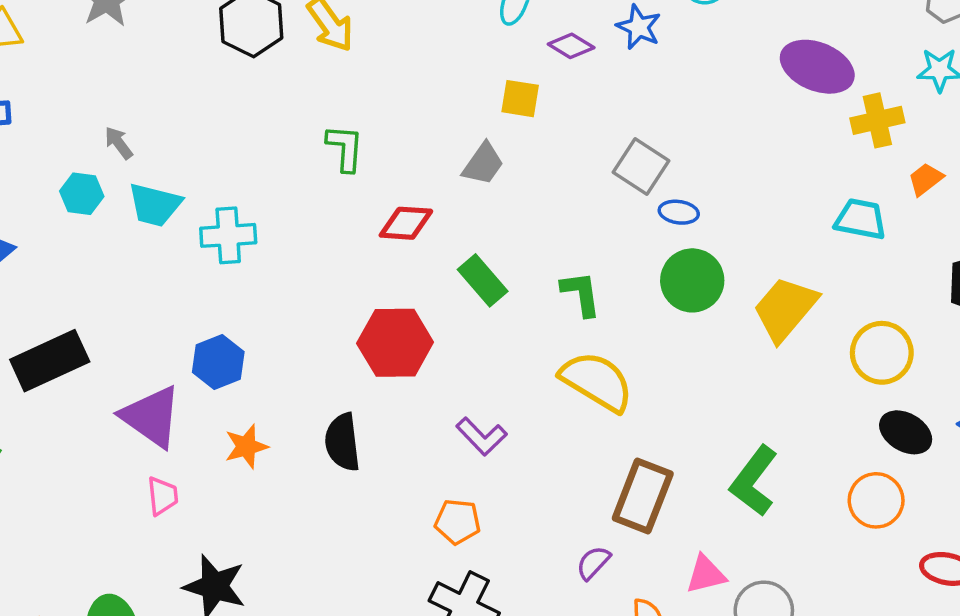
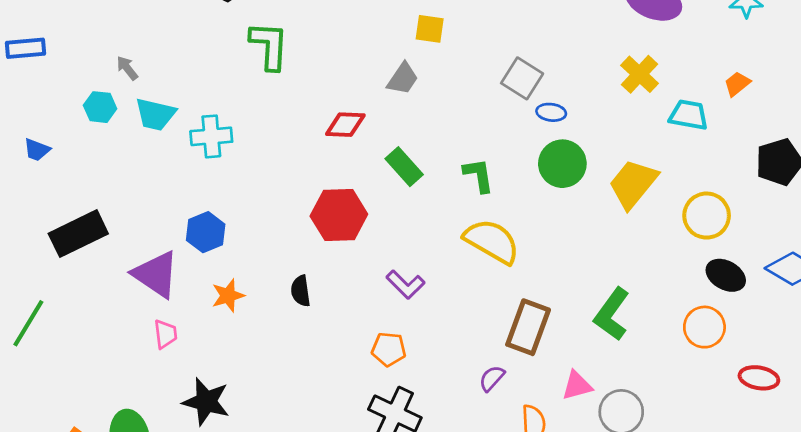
yellow cross: (877, 120) -> (640, 74), moved, turned -33
green L-shape: (345, 148) -> (269, 46), moved, size x1.4
black semicircle: (342, 442) -> (301, 291), size x0.7

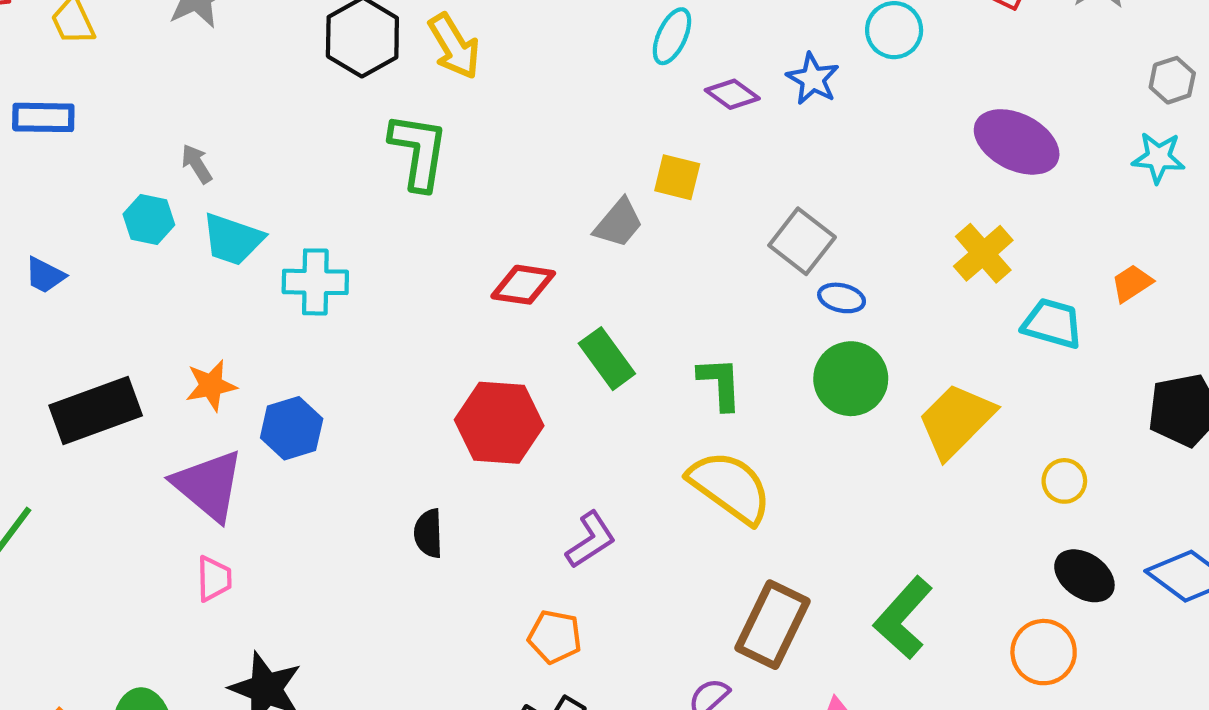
yellow square: (430, 29) -> (677, 177), moved
yellow circle: (707, 216) -> (1064, 481), size x0.6
purple L-shape: (405, 284) -> (591, 540), turned -84
orange star: (228, 296) -> (211, 386), moved

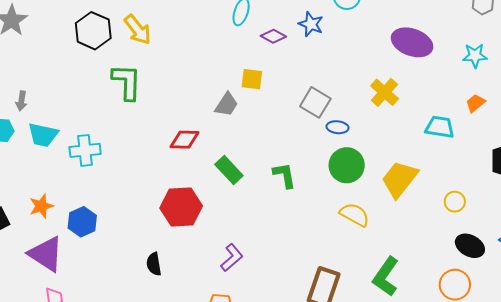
cyan star: (1158, 158) -> (475, 56), moved
gray arrow: (197, 164) -> (21, 101), turned -132
yellow cross: (983, 253) -> (385, 92), moved
yellow semicircle: (730, 487) -> (355, 215), moved, size x0.7

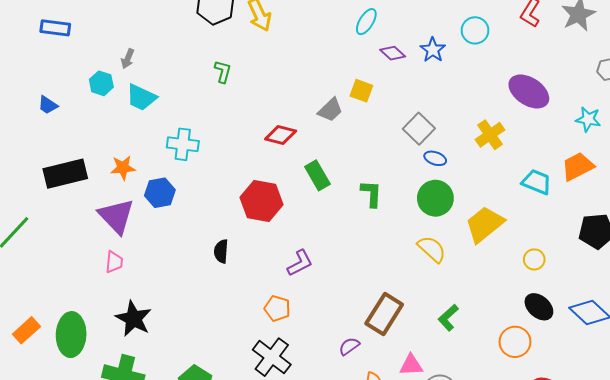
green L-shape: (127, 82) -> (223, 72), moved, size x0.6
orange trapezoid: (475, 103) -> (578, 167), size x1.6
cyan cross: (85, 150) -> (183, 144), moved
green L-shape: (386, 276) -> (448, 318), size x0.7

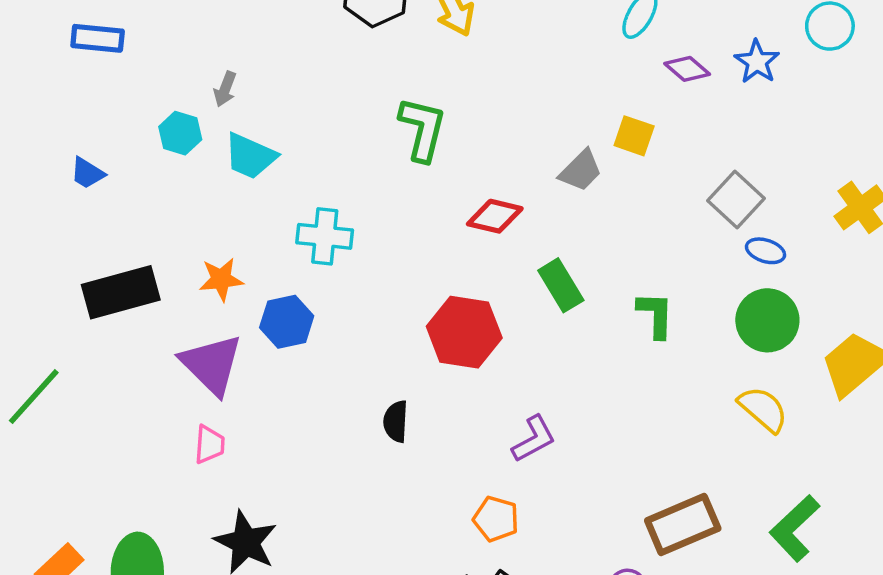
green L-shape: (223, 72) -> (422, 129), moved, size x1.6
brown rectangle: (384, 314) -> (683, 525), turned 36
green L-shape: (448, 318) -> (795, 528), size x1.4

